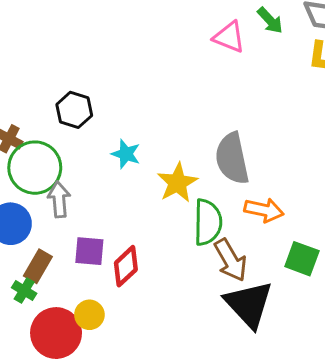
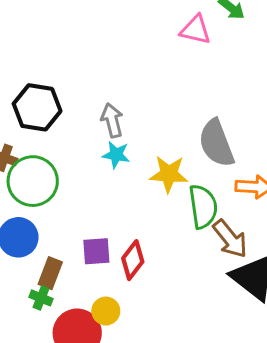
black hexagon: (74, 110) -> (37, 107), moved, size x1.4
yellow star: (177, 183) -> (169, 174), turned -30
gray arrow: (59, 199) -> (112, 120), moved

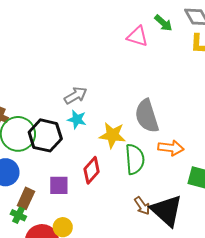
black hexagon: (37, 107) -> (45, 135), moved
gray arrow: (112, 120) -> (76, 95), turned 70
brown arrow: (230, 239) -> (142, 206), moved, size x0.7
red diamond: (133, 260) -> (92, 170), moved

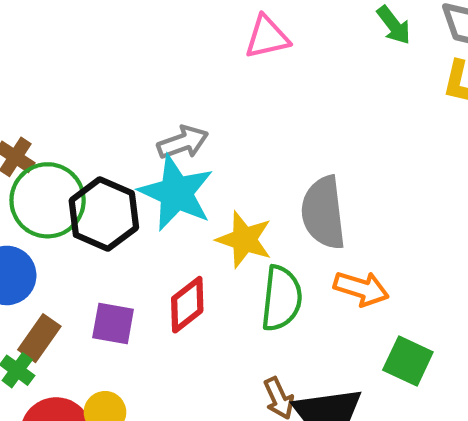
pink triangle: (137, 36) -> (267, 37), moved, turned -40
cyan star: (77, 119) -> (176, 193), size x1.8

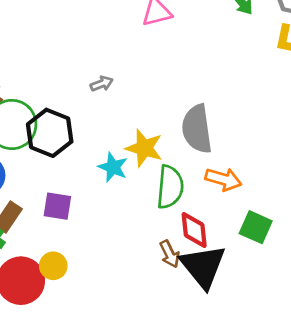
gray arrow: (183, 142) -> (102, 84), size x0.7
cyan star: (176, 193) -> (113, 167), moved, size x0.6
red diamond: (187, 305) -> (194, 230), moved, turned -57

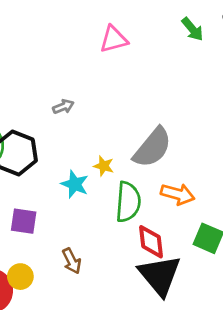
gray semicircle: (197, 129) -> (152, 148), turned -132
yellow star: (144, 148) -> (104, 166), size x0.6
brown arrow: (170, 254) -> (72, 261), moved

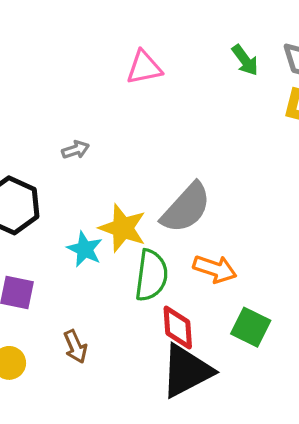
yellow star: (104, 166) -> (123, 228), size x1.8
black triangle: (160, 275) -> (186, 371), turned 39

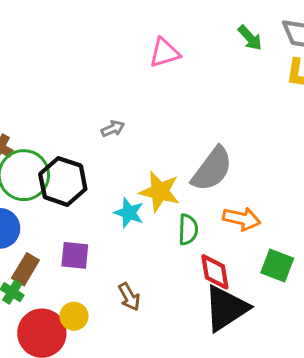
green semicircle: (151, 275) -> (188, 230), size x0.7

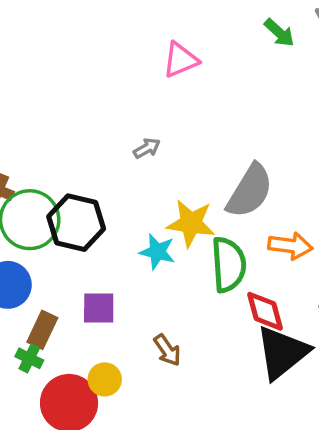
gray arrow: (113, 129) -> (147, 148), moved
green semicircle: (188, 230) -> (229, 265), size x1.5

